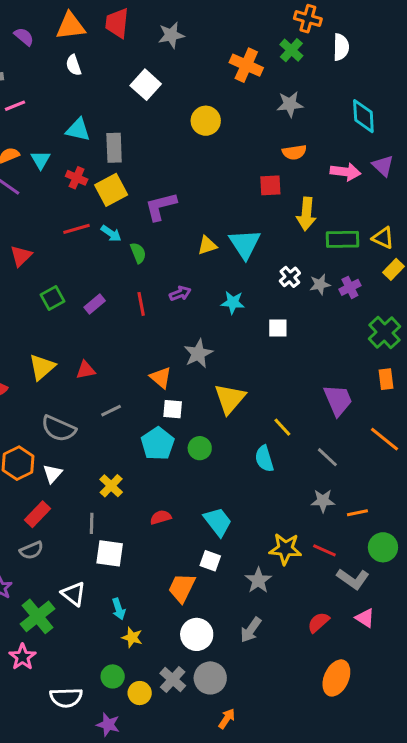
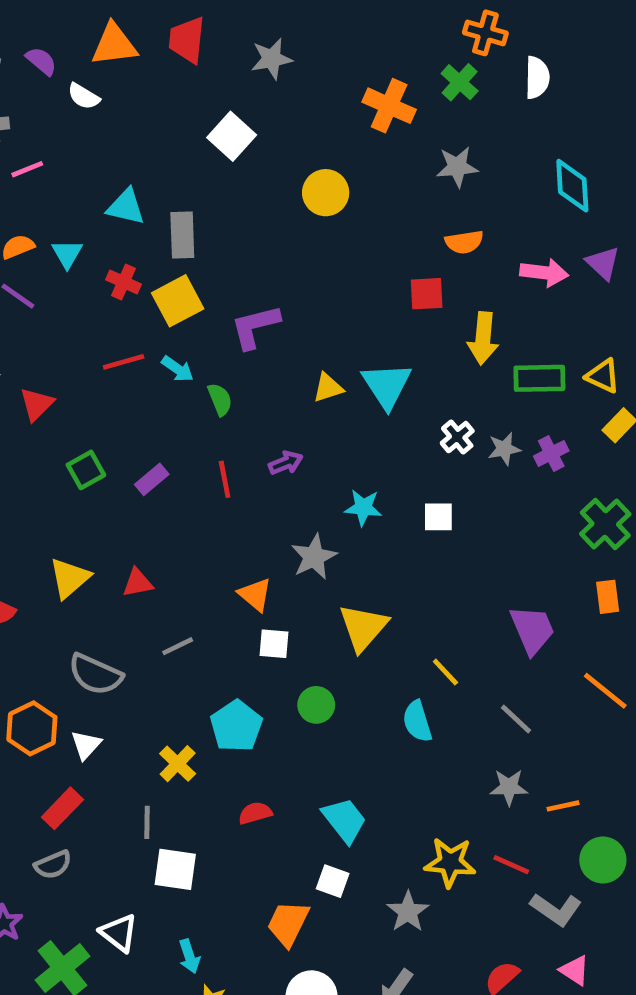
white semicircle: (74, 65) -> (84, 96), moved, turned -40
cyan star: (233, 302) -> (363, 508), moved
cyan pentagon: (158, 444) -> (236, 726), moved

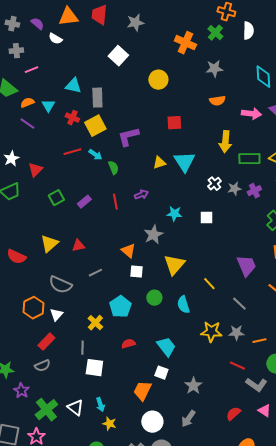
red square: (427, 294) -> (174, 123), moved
cyan semicircle: (417, 721) -> (183, 305), moved
yellow star: (450, 862) -> (211, 332), moved
white triangle: (119, 933) -> (75, 408), moved

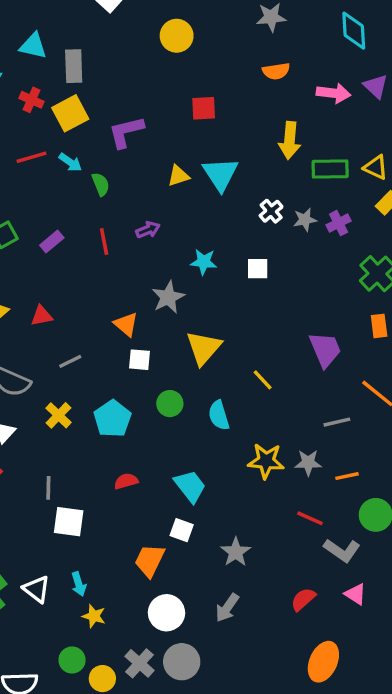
gray line: (239, 304) -> (337, 422), moved, turned -56
yellow cross: (95, 323) -> (59, 415), moved

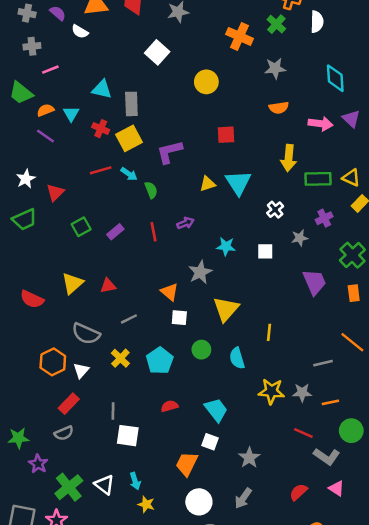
gray star: (305, 220) -> (300, 238), moved
purple trapezoid: (325, 350) -> (314, 282), moved
yellow line: (263, 380) -> (269, 332), turned 49

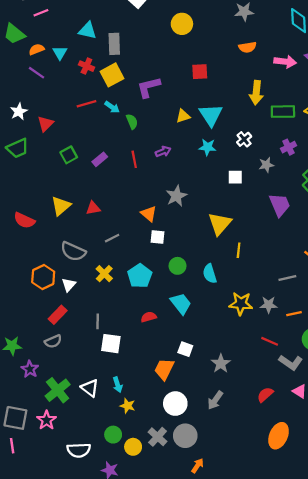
cyan star: (226, 246) -> (207, 147), moved
yellow triangle: (226, 309) -> (220, 224), moved
cyan trapezoid: (216, 410) -> (181, 304), moved

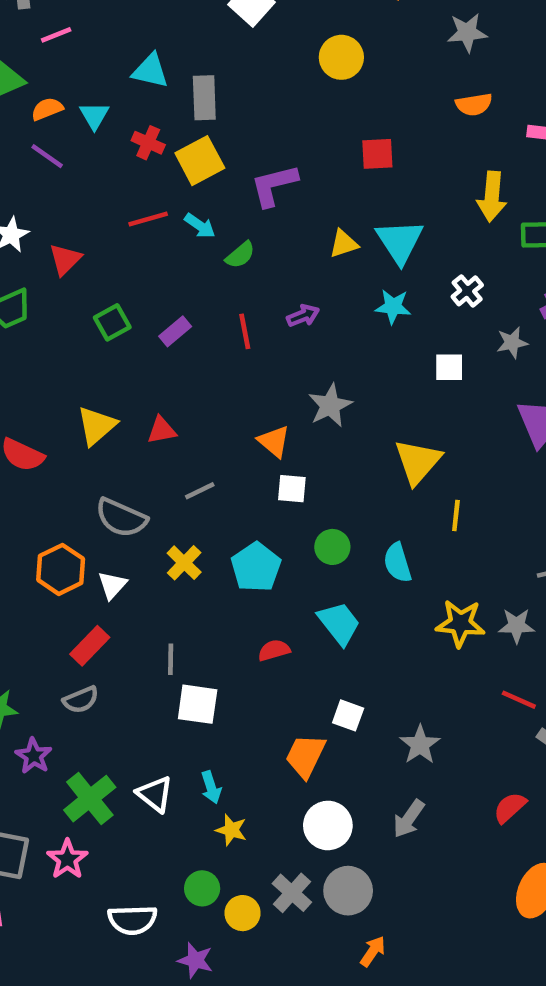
green semicircle: (132, 122) -> (240, 255), turned 72

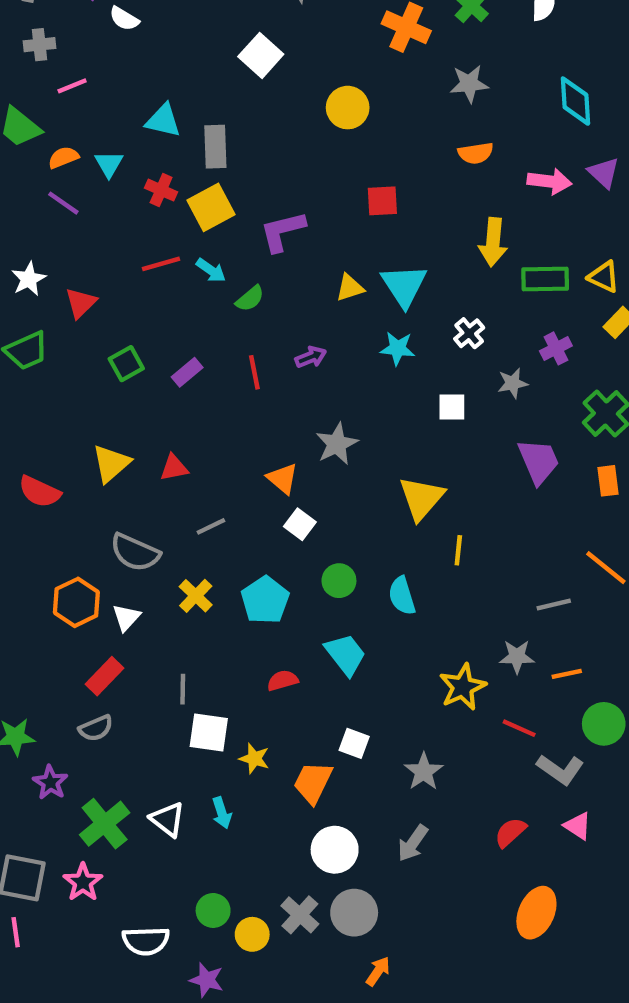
white square: (292, 489) -> (300, 524), turned 32
yellow star: (460, 623) -> (463, 687), moved, turned -30
yellow star: (231, 830) -> (254, 759), moved

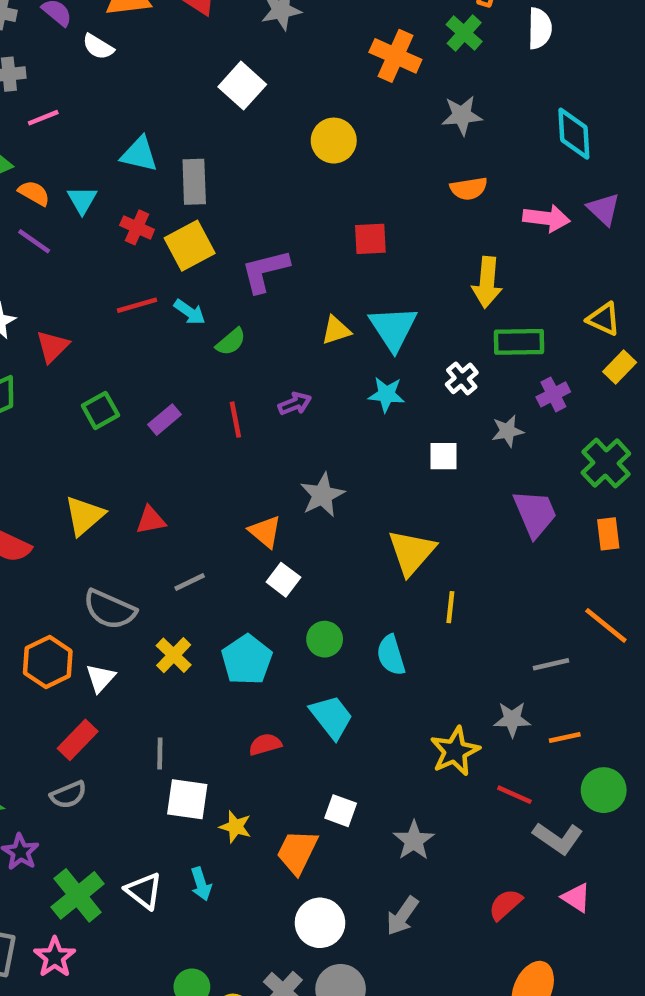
orange semicircle: (63, 157) -> (34, 193), turned 52
green rectangle: (545, 279) -> (519, 342), moved

